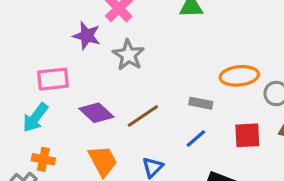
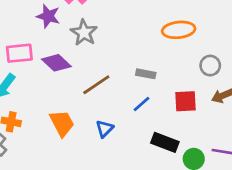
orange ellipse: (239, 76) -> (179, 30), moved
purple diamond: (96, 113) -> (56, 63), moved

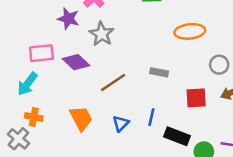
blue line: (142, 104) -> (151, 117), moved, turned -36

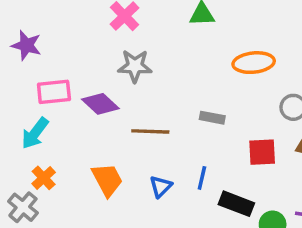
purple star: (68, 19) -> (26, 45), moved
gray star: (102, 34) -> (135, 66), turned -30
brown line: (113, 83) -> (150, 131), turned 36
orange cross: (34, 117) -> (44, 178), turned 36

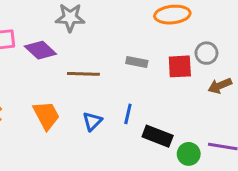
red square: (262, 152) -> (180, 66), moved

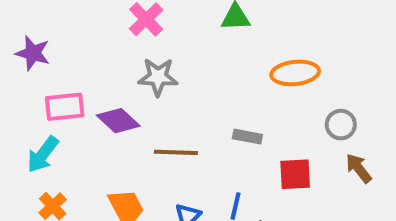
red square: (180, 66) -> (295, 174), moved
brown arrow: (220, 86) -> (359, 168), turned 75

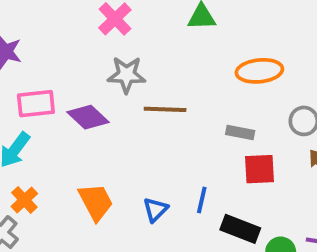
gray rectangle: (247, 137) -> (240, 133), moved
brown line: (176, 152) -> (165, 109), moved

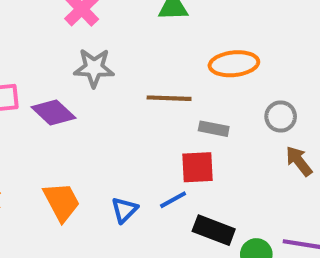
brown line: (165, 109) -> (169, 98), moved
red square: (259, 169) -> (197, 167), moved
blue line: (202, 200) -> (173, 200), turned 48

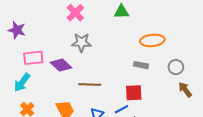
brown line: (169, 98) -> (90, 85), moved
gray rectangle: (214, 129) -> (141, 65), moved

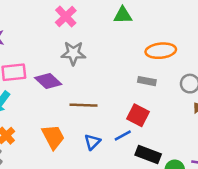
red square: (134, 93) -> (138, 115), turned 30

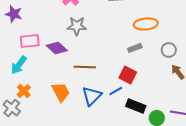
gray rectangle: (147, 81) -> (135, 48), turned -32
blue triangle: (92, 142) -> (92, 96), size x1.5

